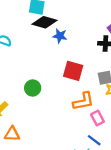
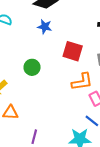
blue star: (60, 36) -> (45, 27), moved

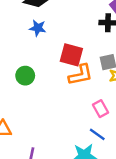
orange L-shape: (82, 82) -> (81, 75), moved

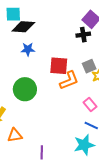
green circle: (25, 76) -> (25, 89), size x1.5

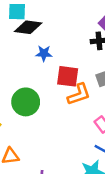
blue star: (28, 49) -> (44, 53), moved

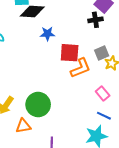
green circle: (26, 102) -> (38, 105), moved

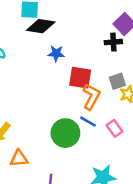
orange L-shape: (80, 68) -> (91, 97), turned -45
green circle: (38, 105) -> (65, 133), moved
blue line: (104, 116) -> (88, 122), moved

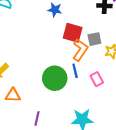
gray square: (117, 81) -> (94, 39), moved
blue line: (88, 122) -> (75, 71), turned 40

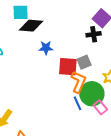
gray square: (94, 39) -> (84, 62), moved
green circle: (55, 78) -> (92, 94), moved

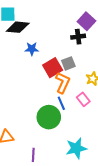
red square: (68, 67) -> (53, 68), turned -36
green circle: (92, 94) -> (49, 117), moved
pink rectangle: (100, 107) -> (83, 99), moved

